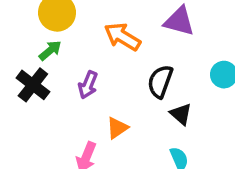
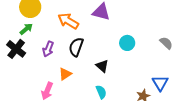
black semicircle: (160, 81) -> (76, 47), moved

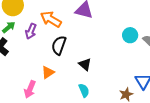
cyan circle: (127, 43) -> (130, 35), moved
purple arrow: (48, 49) -> (31, 31), moved

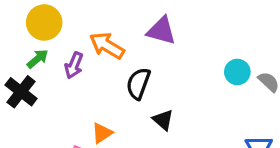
black semicircle: (59, 45) -> (138, 84), moved

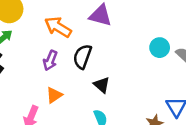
purple arrow: (74, 65) -> (50, 60), moved

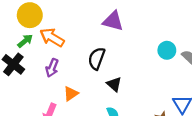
orange arrow: (58, 27) -> (52, 37), moved
purple arrow: (50, 60) -> (52, 68), moved

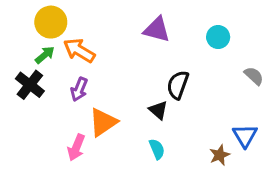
cyan circle: (167, 50) -> (218, 37), moved
black semicircle: (97, 58) -> (178, 85), moved
orange triangle: (71, 94) -> (103, 122), size x1.5

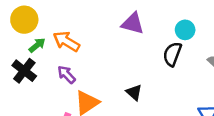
yellow circle: (51, 22) -> (24, 20), moved
black semicircle: (178, 85) -> (172, 54), moved
purple arrow: (79, 89) -> (66, 75), turned 114

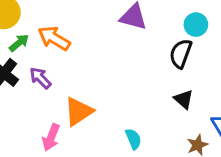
purple arrow: (66, 75) -> (40, 78), moved
black triangle: (134, 92) -> (184, 99), moved

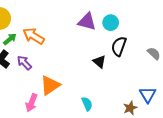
cyan circle: (196, 25) -> (111, 23), moved
black triangle: (184, 99) -> (99, 62), moved

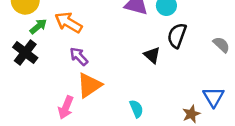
purple arrow: (24, 63) -> (79, 56), moved

